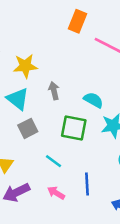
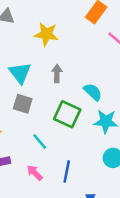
yellow star: (25, 66) -> (46, 34), moved
gray square: (28, 128) -> (23, 104), turned 30

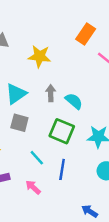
cyan triangle: (20, 73) -> (16, 94), turned 35
cyan semicircle: (93, 92) -> (74, 101), moved
blue line: (67, 171) -> (62, 169), moved

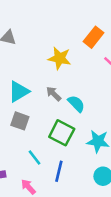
yellow star: (40, 56) -> (60, 58), moved
gray arrow: (51, 93) -> (54, 94), turned -49

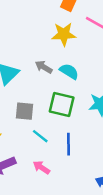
yellow star: (60, 58) -> (64, 34), moved
gray square: (20, 121) -> (25, 111), moved

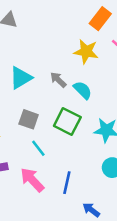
blue line: (68, 144) -> (67, 183), moved
pink arrow: (41, 167) -> (32, 180), size x1.5

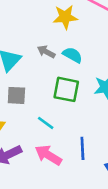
gray square: (29, 119) -> (16, 95), moved

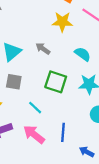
cyan semicircle: (72, 55) -> (83, 54), moved

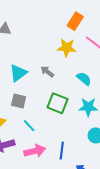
cyan line: (35, 108) -> (29, 126), moved
pink arrow: (34, 134) -> (35, 151), turned 125

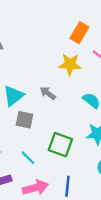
gray square: (19, 101) -> (24, 120), moved
green square: (57, 103) -> (60, 145), moved

